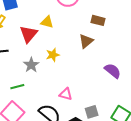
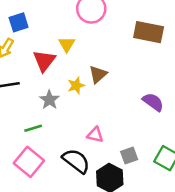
brown rectangle: (98, 20) -> (149, 32), moved, size x1.6
yellow triangle: (47, 22) -> (67, 44), turned 48
brown triangle: (86, 41) -> (98, 74), moved

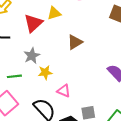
yellow triangle: (67, 44) -> (54, 13), turned 32
yellow star: (76, 86) -> (45, 72), moved

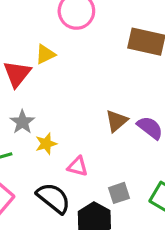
brown triangle: (75, 42) -> (116, 121), moved

